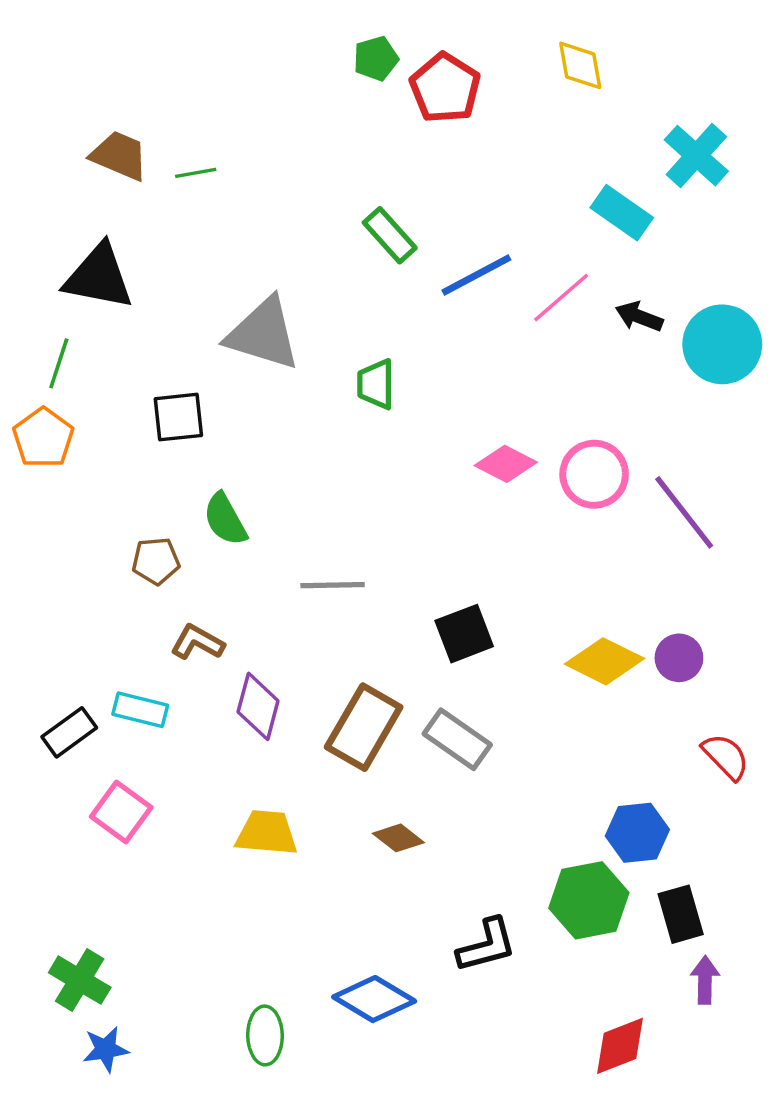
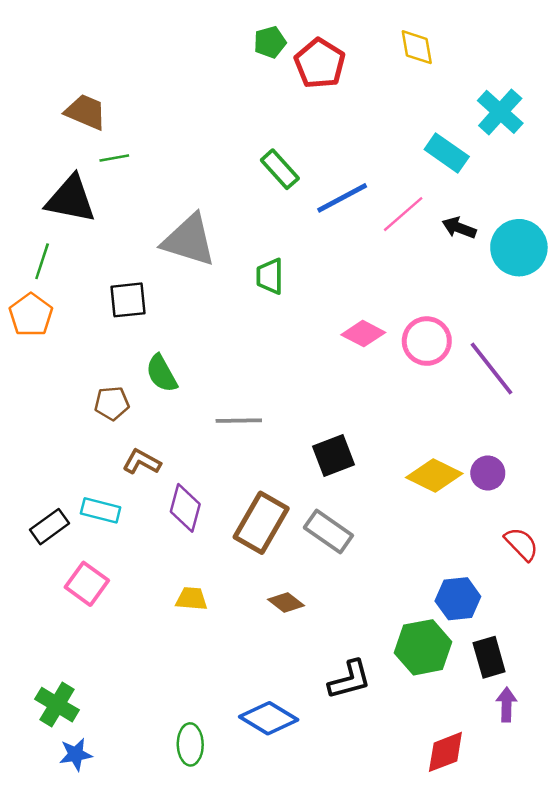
green line: (196, 173) -> (114, 158), moved
yellow trapezoid: (267, 833) -> (191, 599), size x0.7

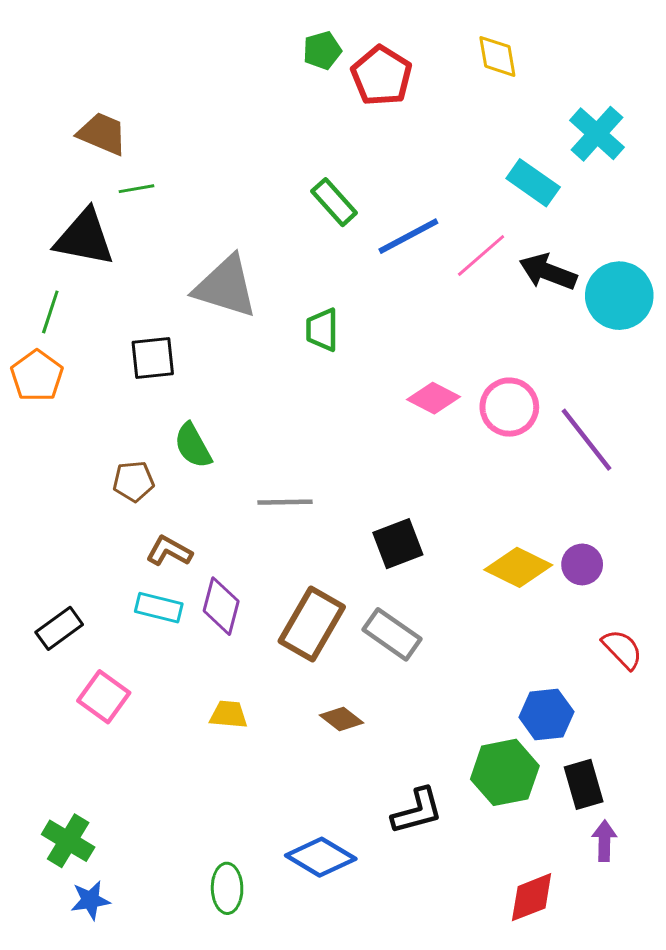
black arrow: (459, 228) -> (548, 272), size x1.4
cyan rectangle: (101, 510) -> (159, 608), moved

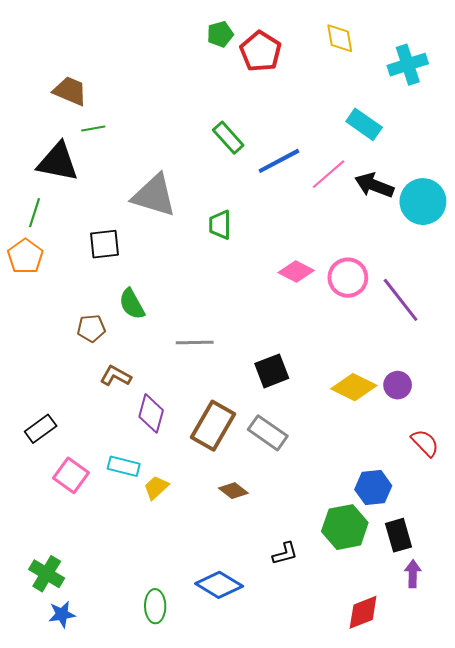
cyan cross: (597, 134) -> (408, 65), moved, turned 30
cyan rectangle: (159, 608) -> (124, 466), moved
yellow trapezoid: (229, 715) -> (156, 488), turned -48
black L-shape: (417, 811) -> (285, 553), size x0.7

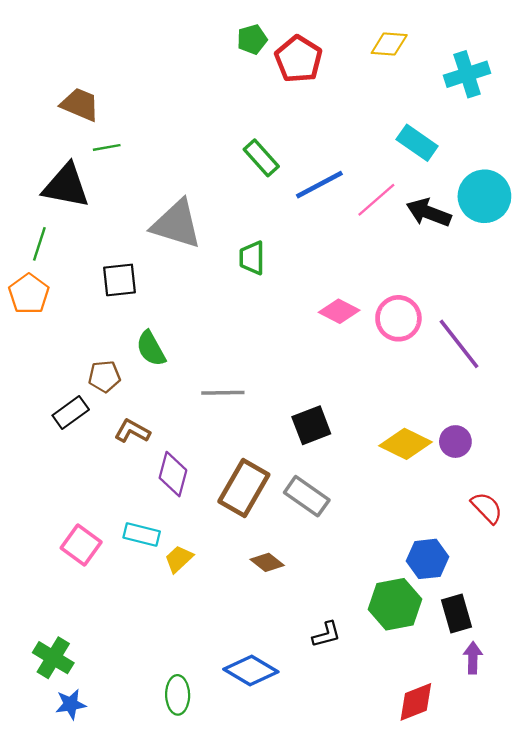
yellow diamond: (340, 38) -> (389, 44), turned -76
cyan circle: (423, 202) -> (484, 196), moved
black rectangle: (41, 429) -> (71, 412), moved

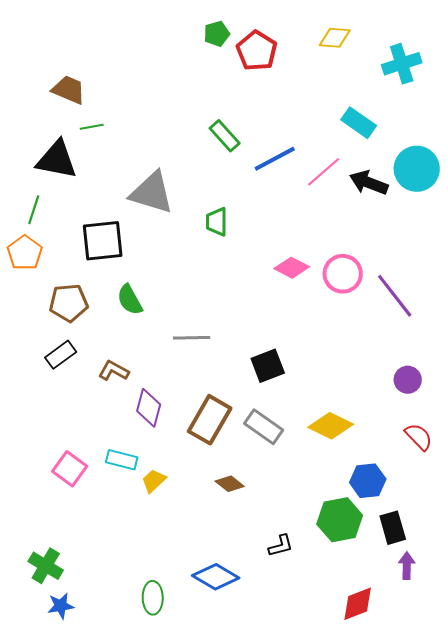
black square: (120, 280) -> (103, 241), size x1.4
brown pentagon: (104, 376) -> (69, 303), moved, size x1.4
purple circle: (455, 442) -> (408, 380), moved
yellow diamond: (405, 444) -> (331, 426), moved

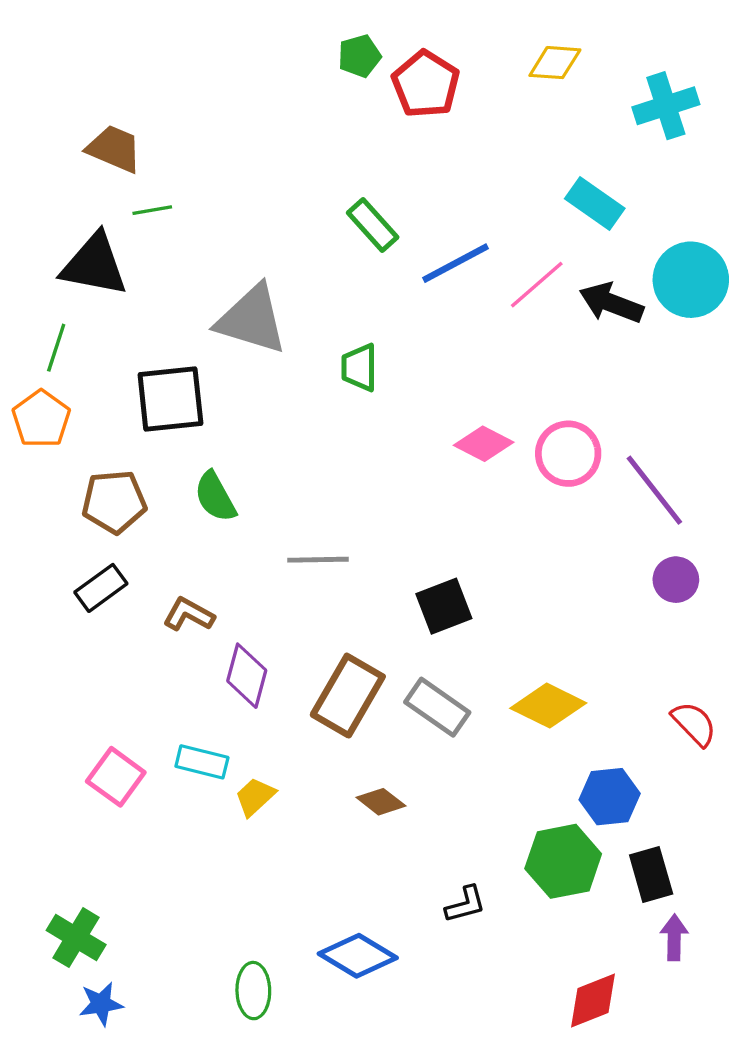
purple circle: (408, 380) -> (676, 580), moved

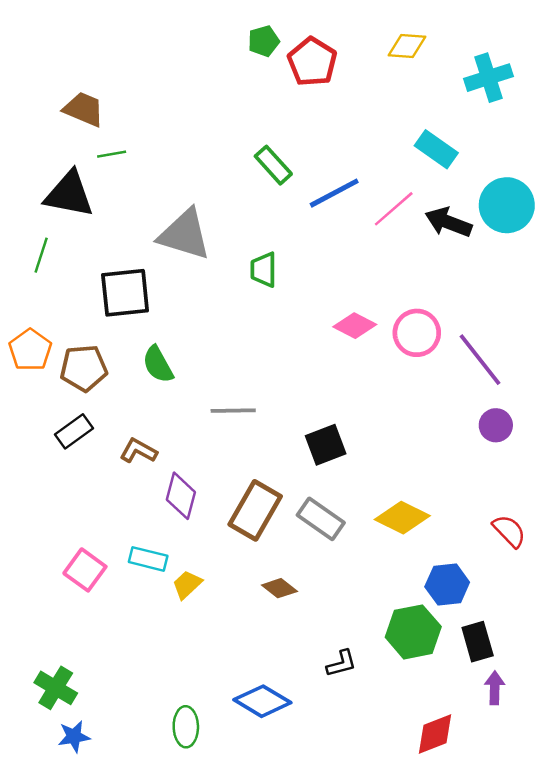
orange pentagon: (41, 419) -> (30, 350), moved

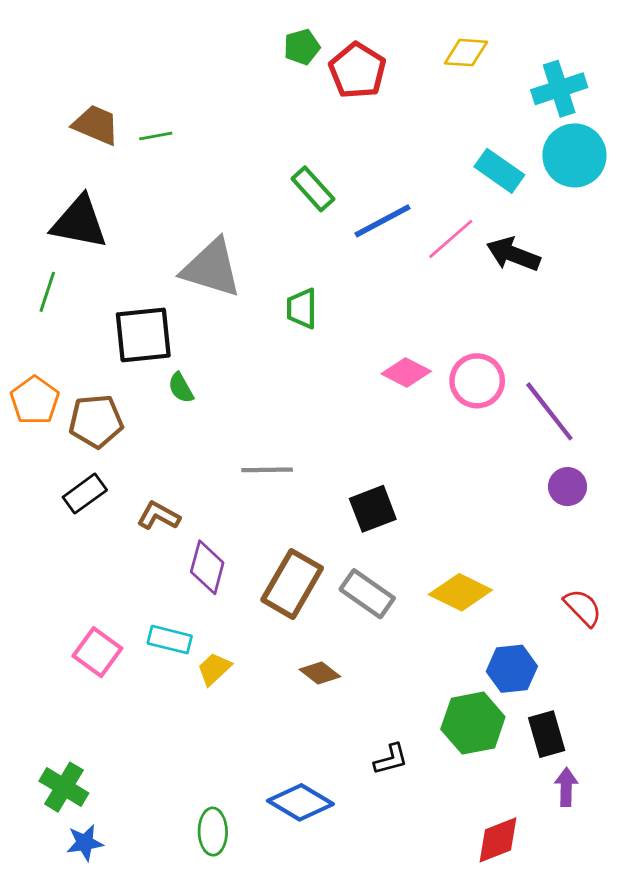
green line: (112, 154) -> (156, 136), moved
cyan circle: (507, 205) -> (574, 155), moved
green semicircle: (158, 364) -> (181, 388), moved, size x0.7

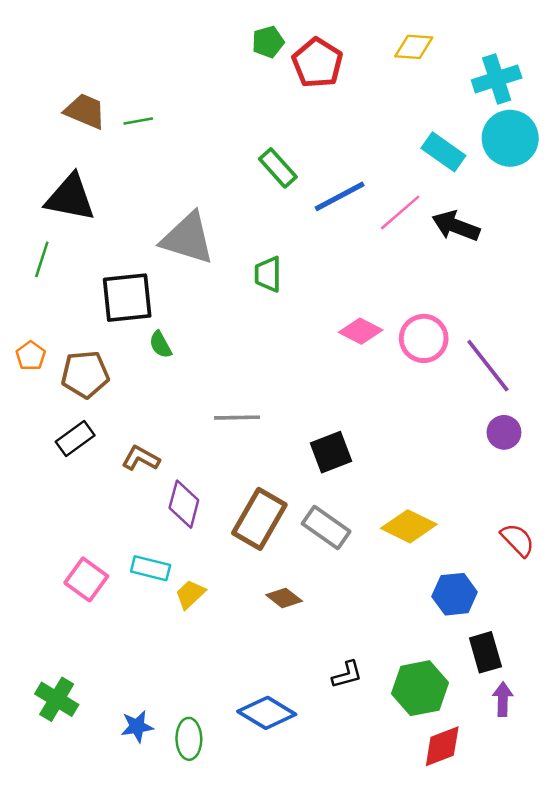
orange pentagon: (35, 400) -> (31, 356), size x0.7
green hexagon: (473, 723) -> (420, 688), moved
blue star: (85, 843) -> (137, 726), moved

